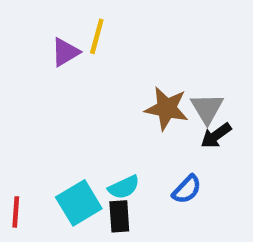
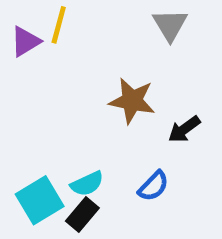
gray triangle: (207, 108) -> (170, 25), moved
black rectangle: (119, 216) -> (82, 214), turned 44

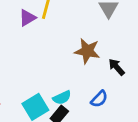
black arrow: (184, 129) -> (116, 67), turned 84

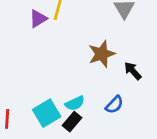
brown star: (87, 51) -> (102, 54), turned -30

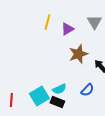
purple triangle: (38, 19) -> (67, 29), moved
black rectangle: (72, 122) -> (57, 102), turned 72

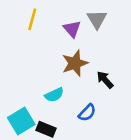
purple triangle: (67, 29) -> (72, 29), moved, turned -40
cyan semicircle: (59, 89) -> (54, 95), moved

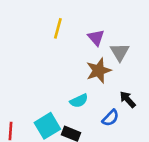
gray triangle: (97, 19) -> (120, 52), moved
black arrow: (105, 80) -> (128, 99), moved

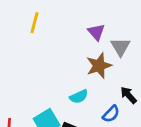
yellow line: (58, 28) -> (35, 23), moved

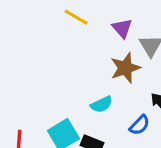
yellow line: (35, 23) -> (76, 17), moved, turned -75

